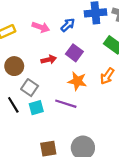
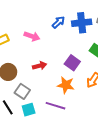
blue arrow: (68, 25) -> (58, 22), moved
purple square: (74, 53) -> (72, 63), moved

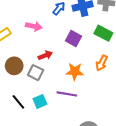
purple square: (72, 63) -> (73, 39), moved
gray square: (22, 91) -> (36, 73), moved

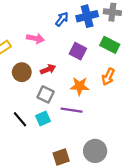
brown circle: (14, 66) -> (22, 72), moved
gray square: (36, 73) -> (46, 94), moved

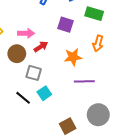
pink arrow: (35, 38) -> (26, 33), moved
gray square: (46, 94) -> (34, 73), moved
purple line: (72, 110) -> (84, 81), moved

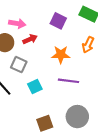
cyan square: (44, 93) -> (35, 86), moved

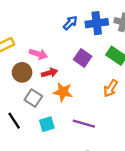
orange star: (61, 55) -> (63, 92), moved

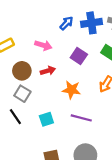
pink arrow: (38, 54) -> (43, 45), moved
orange star: (63, 92) -> (72, 90), moved
gray square: (33, 98) -> (22, 94), moved

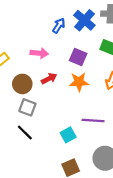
blue cross: (91, 23) -> (84, 20), turned -30
orange star: (72, 90) -> (79, 82), moved
cyan square: (46, 119) -> (68, 135), moved

